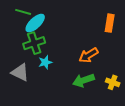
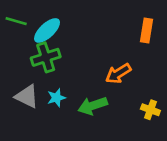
green line: (23, 12) -> (16, 21), moved
cyan star: (45, 62) -> (56, 98), moved
green arrow: (83, 80) -> (93, 106), moved

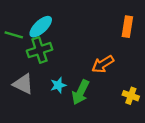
green line: (16, 21) -> (14, 35), moved
cyan star: (56, 98) -> (58, 85), moved
green arrow: (93, 106) -> (81, 92), turned -45

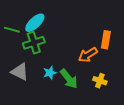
orange rectangle: (127, 27) -> (106, 40), moved
green arrow: (81, 92) -> (69, 79), turned -65
yellow cross: (131, 96) -> (100, 81), moved

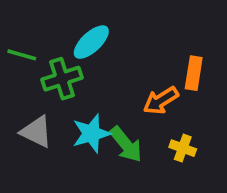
cyan ellipse: (35, 23) -> (91, 42), moved
cyan star: (50, 73) -> (91, 133), size x1.5

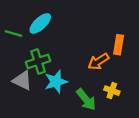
cyan ellipse: (91, 42) -> (40, 23), moved
green cross: (62, 79) -> (38, 61), moved
green arrow: (126, 144) -> (86, 100), moved

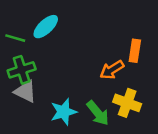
green cross: (38, 61) -> (22, 70), moved
cyan star: (56, 82) -> (64, 112), moved
yellow cross: (112, 91) -> (127, 103), size x1.5

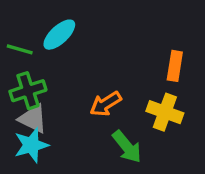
orange arrow: (112, 70) -> (106, 104), moved
yellow cross: (127, 103) -> (165, 112), moved
cyan star: (64, 112) -> (31, 145), moved

